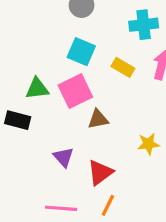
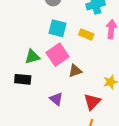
red triangle: (100, 172) -> (92, 102), moved

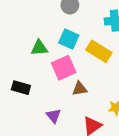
yellow rectangle: (86, 34) -> (99, 51), size x1.5
green triangle: (32, 57) -> (39, 48), moved

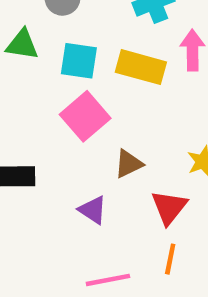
green triangle: (39, 48) -> (22, 45), moved, turned 30
brown triangle: (80, 89) -> (129, 164), moved

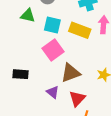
brown triangle: (129, 164) -> (71, 73), size x1.5
red triangle: (169, 207) -> (77, 99), moved

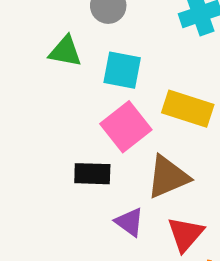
yellow rectangle: (80, 30) -> (188, 109), moved
black rectangle: (20, 74) -> (92, 174), moved

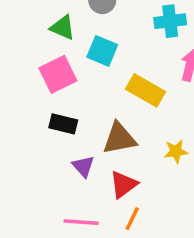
pink square: (126, 127) -> (58, 74), moved

